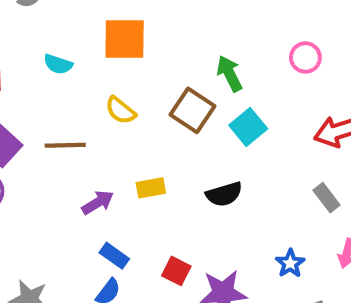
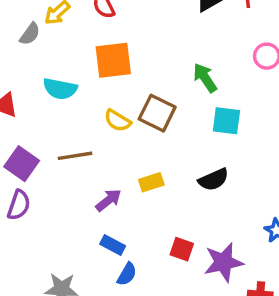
cyan semicircle: (58, 64) -> (60, 89), size x1.4
brown square: (193, 110) -> (157, 113), moved
cyan square: (248, 127) -> (226, 121), turned -36
blue rectangle: (114, 256) -> (113, 245), moved

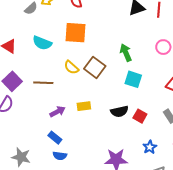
red square: (182, 249) -> (140, 116), moved
blue semicircle: (127, 274) -> (60, 156), turned 56

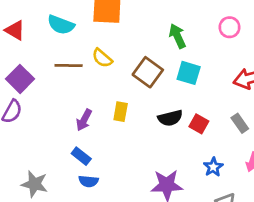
brown square: (95, 67) -> (148, 72), moved
brown line: (43, 83) -> (69, 65), moved
yellow rectangle: (84, 106) -> (121, 112), turned -72
purple arrow: (57, 112) -> (84, 120), turned 147

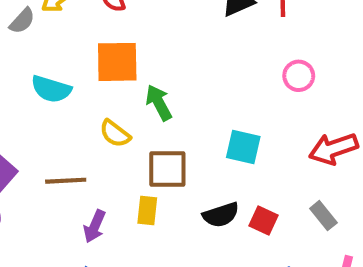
green arrow: (177, 36) -> (159, 103), moved
brown line: (69, 65) -> (66, 181), moved
brown square: (148, 72) -> (167, 169), moved, turned -32

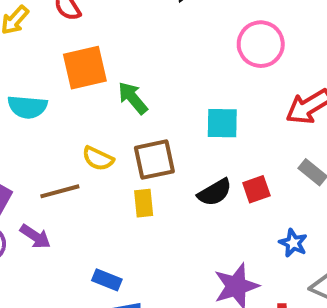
pink circle: (299, 76) -> (261, 44), size x1.5
yellow semicircle: (115, 134) -> (98, 158), moved
red square: (263, 221) -> (256, 189), turned -32
purple arrow: (95, 226) -> (35, 236), moved, turned -68

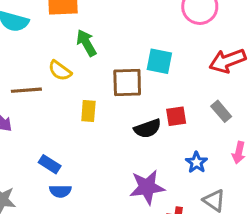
green arrow: (133, 98) -> (86, 43), moved
brown square: (154, 160) -> (127, 82), moved
black semicircle: (215, 192) -> (148, 128), moved

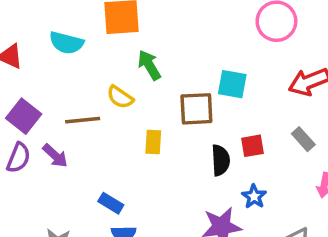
black semicircle: (148, 128) -> (221, 160), turned -72
blue star: (196, 162) -> (254, 196), moved

